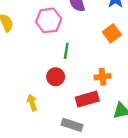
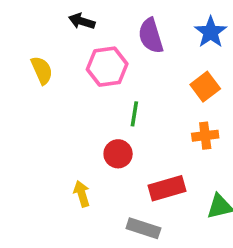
orange cross: (103, 77) -> (205, 136), moved

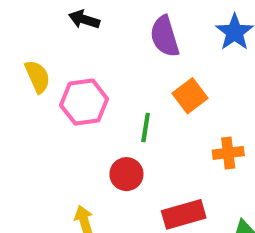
pink hexagon: (107, 67) -> (84, 102), moved
orange square: (205, 87) -> (190, 96), moved

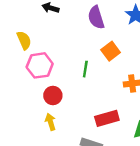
pink hexagon: (84, 102) -> (40, 65), moved
red circle: (126, 174) -> (53, 95), moved

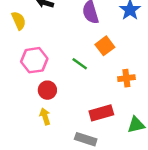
yellow semicircle: (24, 40) -> (19, 21), moved
green line: (85, 69) -> (80, 64), turned -63

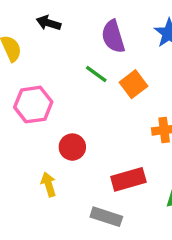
green line: (80, 64) -> (96, 74), moved
red circle: (47, 90) -> (72, 147), moved

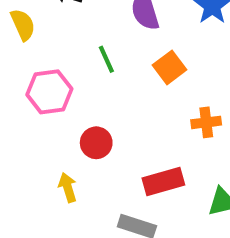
green line: (96, 74) -> (106, 59), moved, turned 30

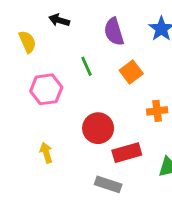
red circle: (96, 143) -> (98, 128), moved, size x1.4
yellow arrow: (68, 188) -> (46, 153), moved

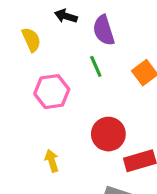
purple semicircle: (114, 32) -> (104, 30), moved

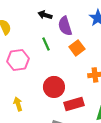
black arrow: (66, 16) -> (45, 15), moved
purple semicircle: (104, 30) -> (65, 26), moved

